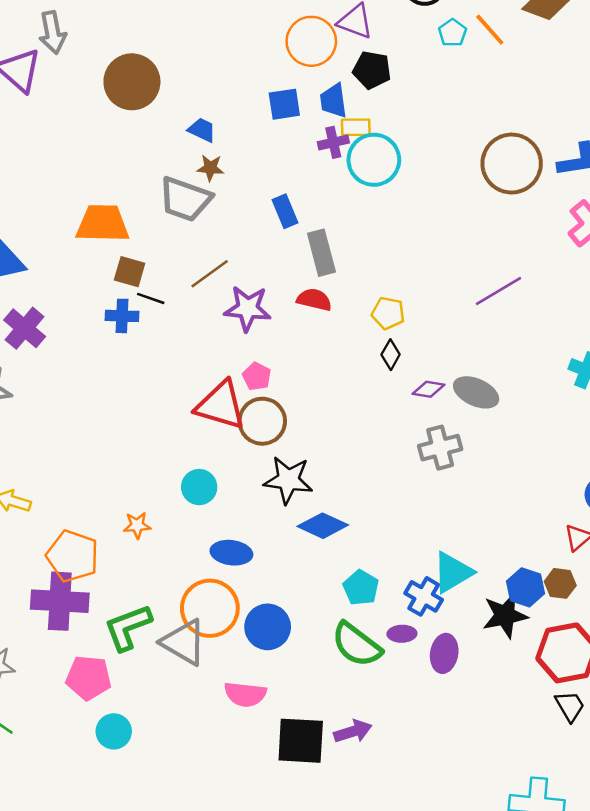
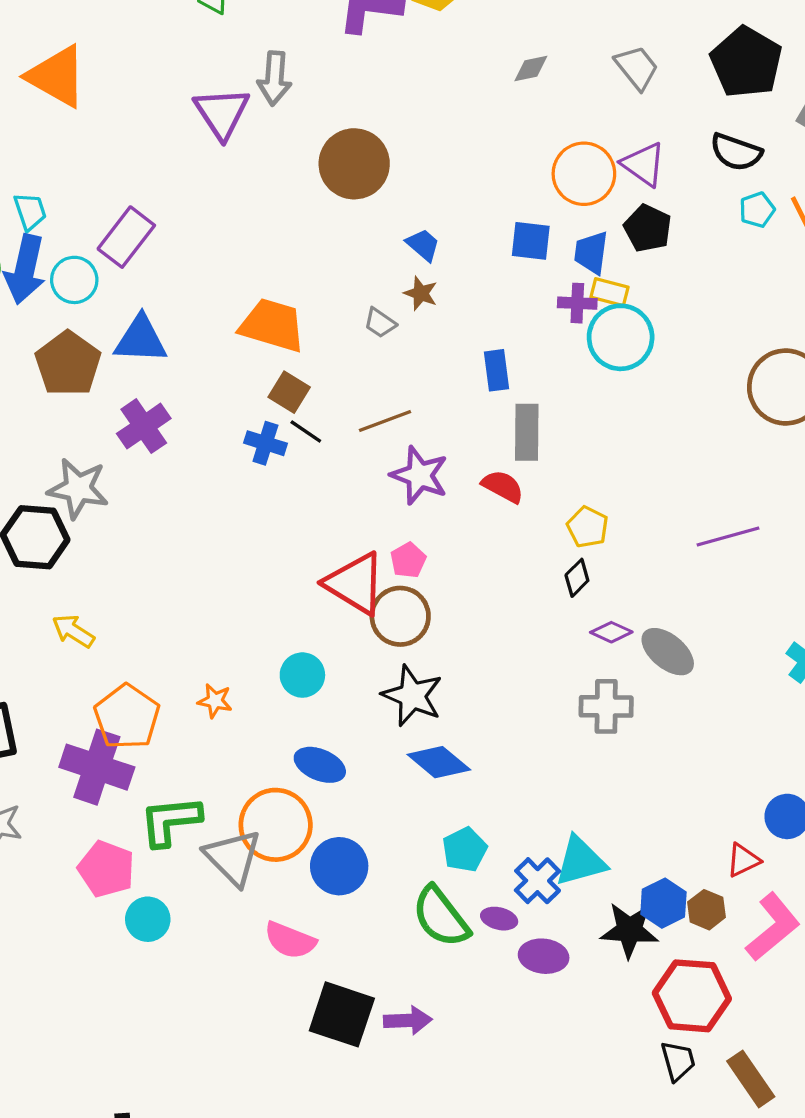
gray trapezoid: (185, 199) -> (380, 323), size x0.5
purple ellipse: (444, 653) -> (544, 956), turned 72
cyan circle: (114, 731) -> (148, 919), moved

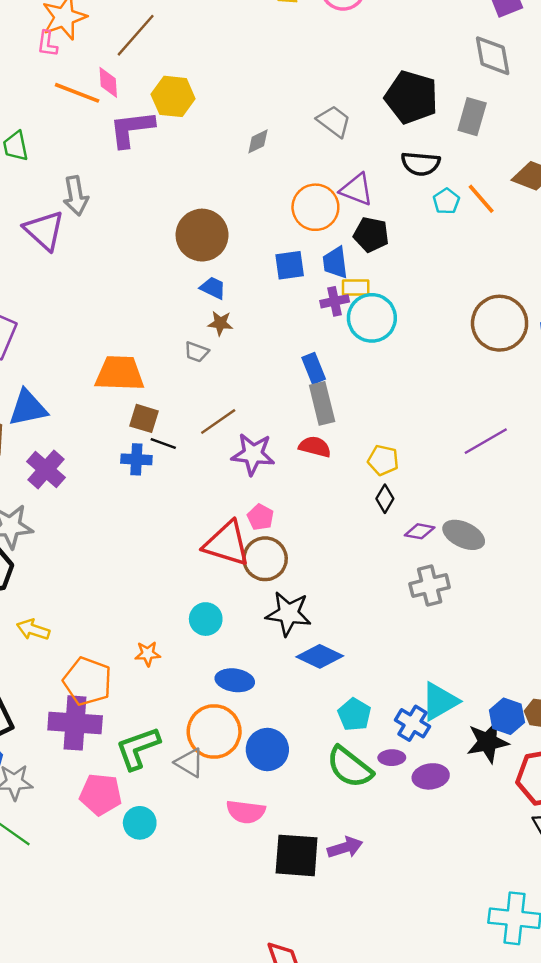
brown circle: (354, 164) -> (202, 235), moved
blue rectangle: (496, 370) -> (314, 368), moved
gray triangle: (233, 857) -> (189, 763), size x0.7

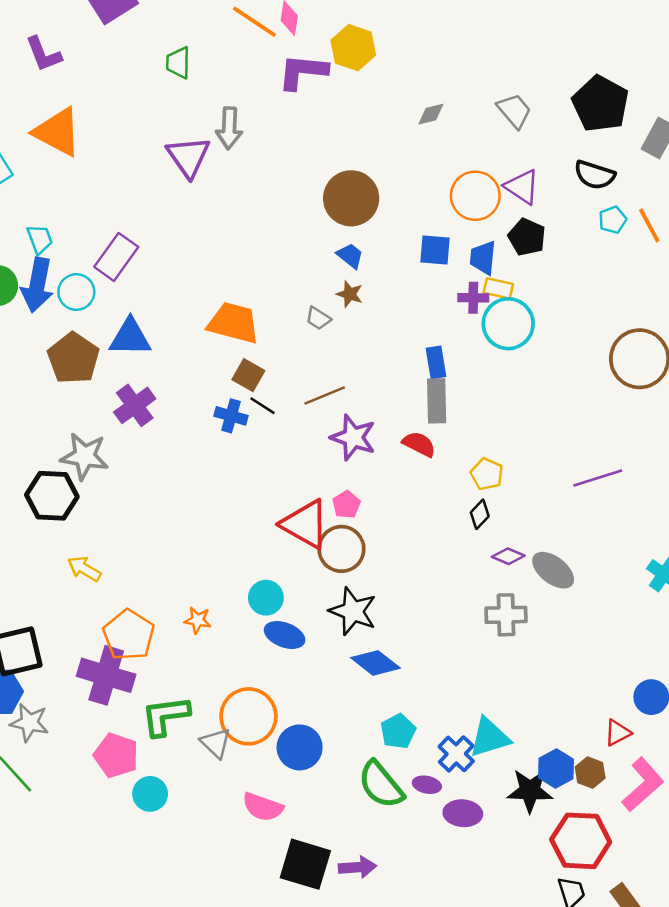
blue ellipse: (235, 680) -> (285, 635), moved

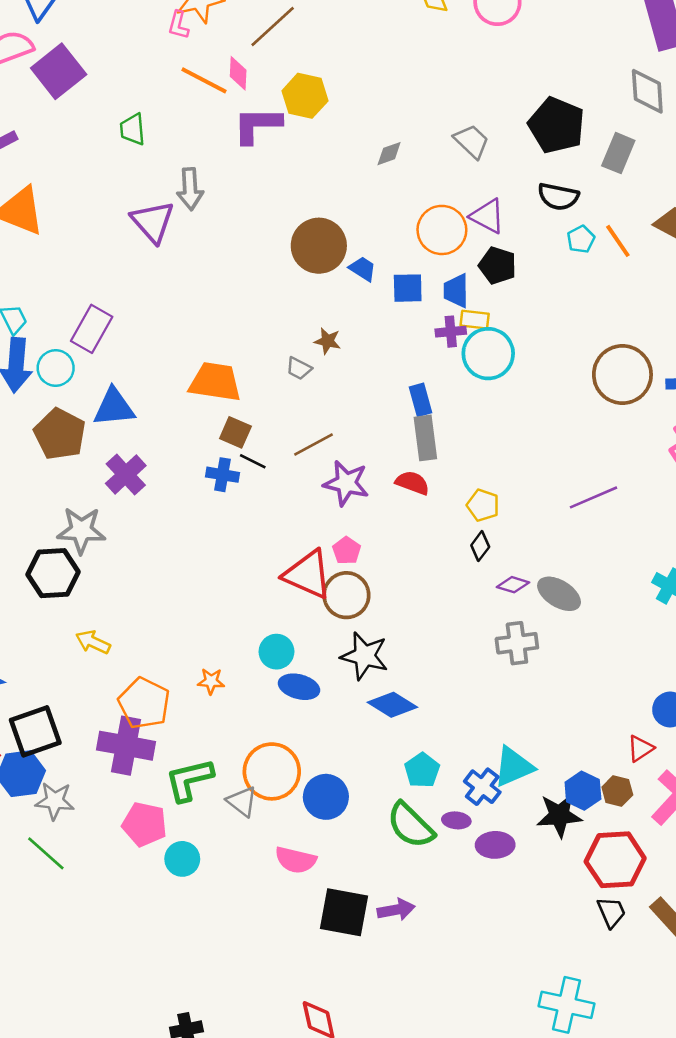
blue trapezoid: (350, 256) -> (363, 269), moved

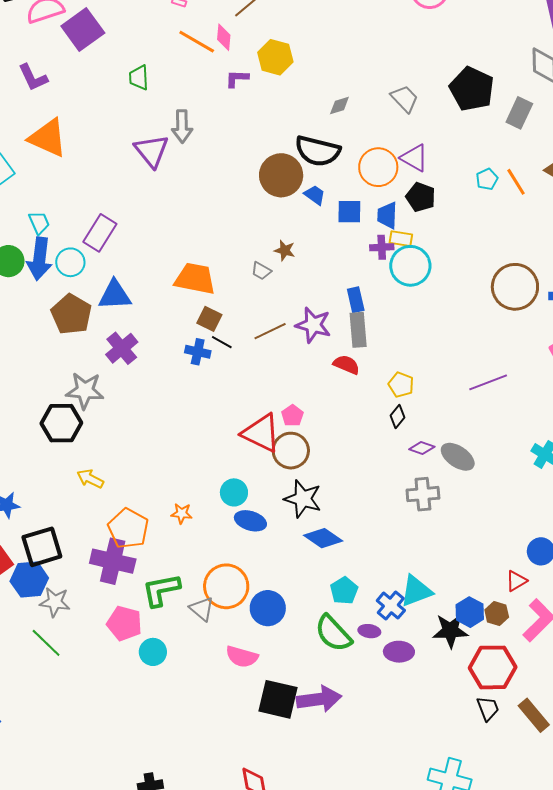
purple L-shape: (257, 125) -> (237, 78), size x0.6
black semicircle: (558, 197) -> (318, 151), moved, size x1.4
purple star: (346, 483) -> (313, 325), moved
purple arrow: (396, 910) -> (319, 699), size x1.5

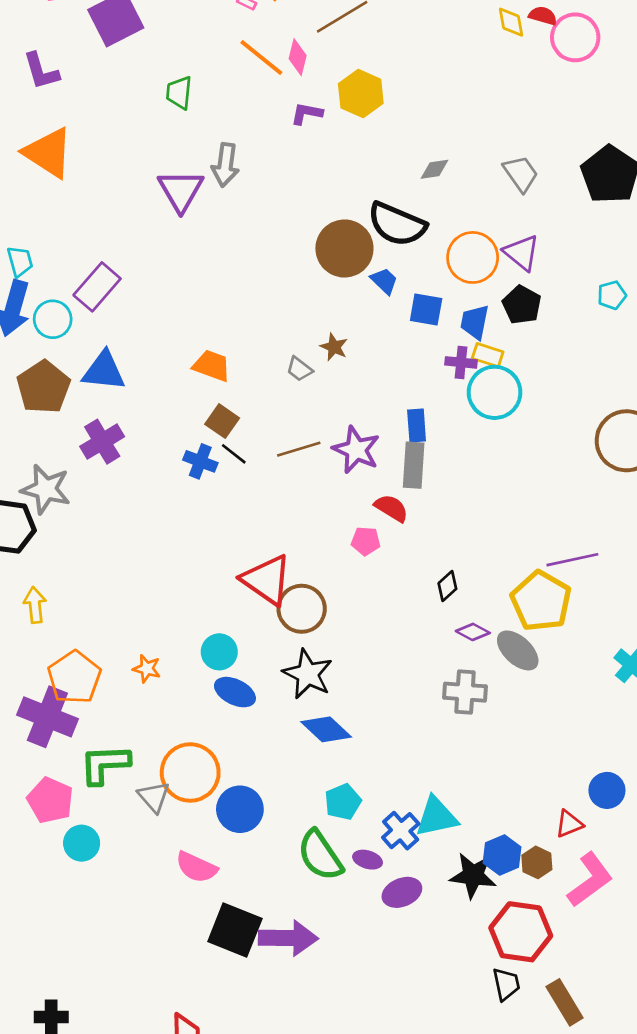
orange trapezoid: (195, 279) -> (212, 366), size x0.7
yellow pentagon: (401, 385) -> (541, 601), moved, size x1.8
pink pentagon: (292, 416) -> (366, 541), moved, turned 30
yellow arrow: (90, 479) -> (35, 605), turned 48
purple ellipse: (399, 652) -> (402, 892), turned -32

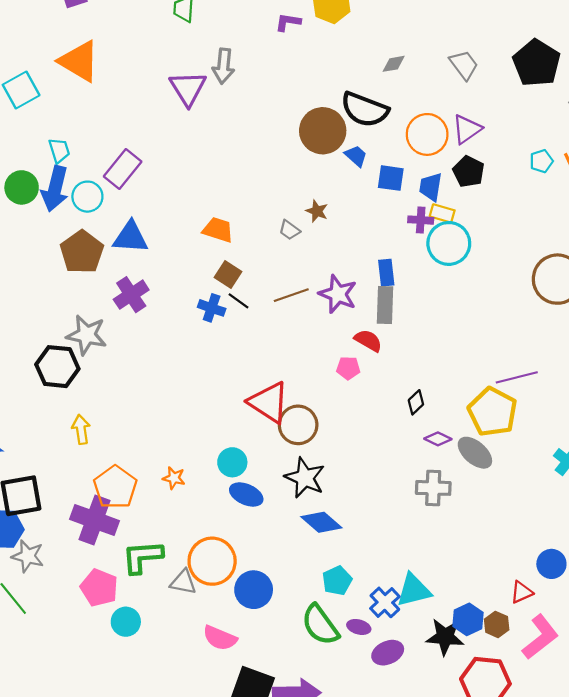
purple triangle: (522, 253) -> (467, 129), turned 48
gray triangle: (154, 797) -> (183, 582), turned -36

